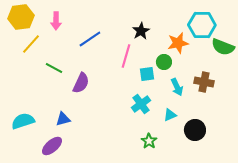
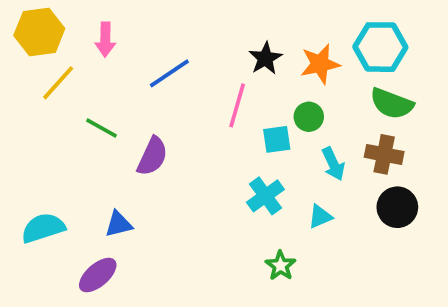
orange star: (178, 43) -> (320, 64), moved
green semicircle: (223, 47) -> (392, 104), moved
black circle: (195, 130) -> (397, 207), moved

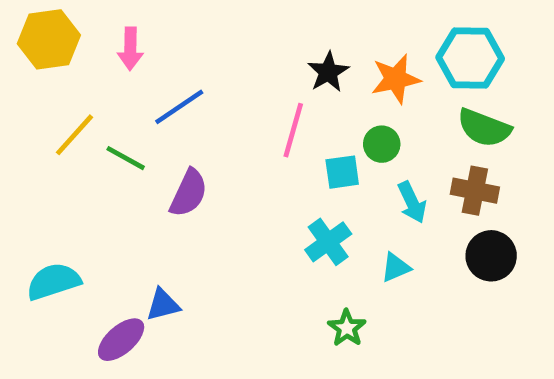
blue line: (169, 73) -> (179, 107), moved
yellow line: (58, 83) -> (74, 135), moved
blue triangle: (118, 224) -> (163, 305), moved

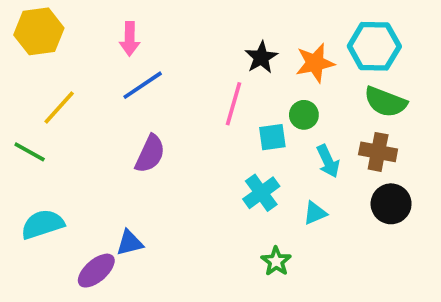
pink arrow: (130, 49) -> (130, 39), moved
green line: (126, 158) -> (30, 152), moved

